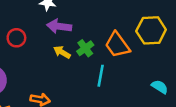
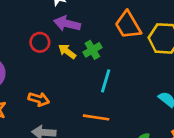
red circle: (16, 38) -> (40, 42), moved
orange trapezoid: (117, 45) -> (128, 25), moved

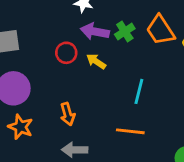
green cross: (92, 50) -> (125, 31), moved
orange arrow: (39, 99) -> (68, 114), turned 60

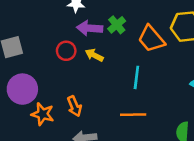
orange trapezoid: (160, 30) -> (151, 39), moved
orange star: (20, 127) -> (43, 114), moved

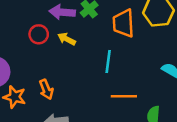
orange trapezoid: (151, 39) -> (123, 23), turned 36
orange line: (133, 115) -> (124, 96), moved

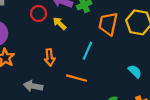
orange arrow: (46, 89) -> (50, 57), moved
orange line: (124, 96) -> (77, 78), moved

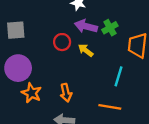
orange arrow: (50, 57) -> (66, 93), moved

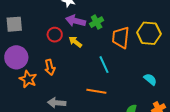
cyan line: (119, 76) -> (104, 65), turned -42
orange arrow: (66, 93) -> (50, 67), moved

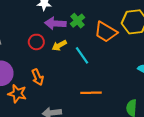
orange trapezoid: (121, 38) -> (106, 32), turned -55
yellow arrow: (75, 42) -> (59, 45), turned -56
cyan line: (104, 65) -> (82, 55), moved

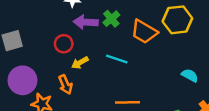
yellow arrow: (59, 45) -> (80, 63), moved
cyan line: (82, 55) -> (117, 59), turned -36

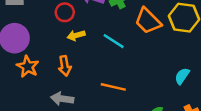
cyan semicircle: (190, 75) -> (182, 76), turned -98
orange arrow: (65, 85) -> (65, 66), moved

